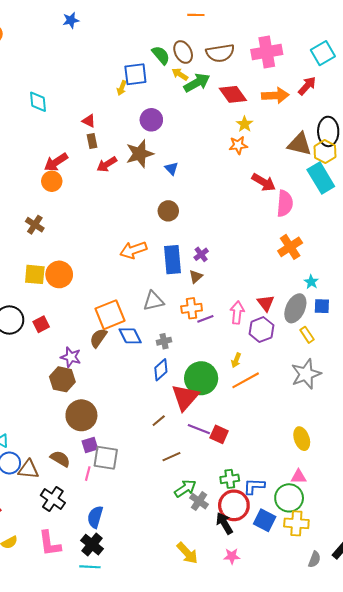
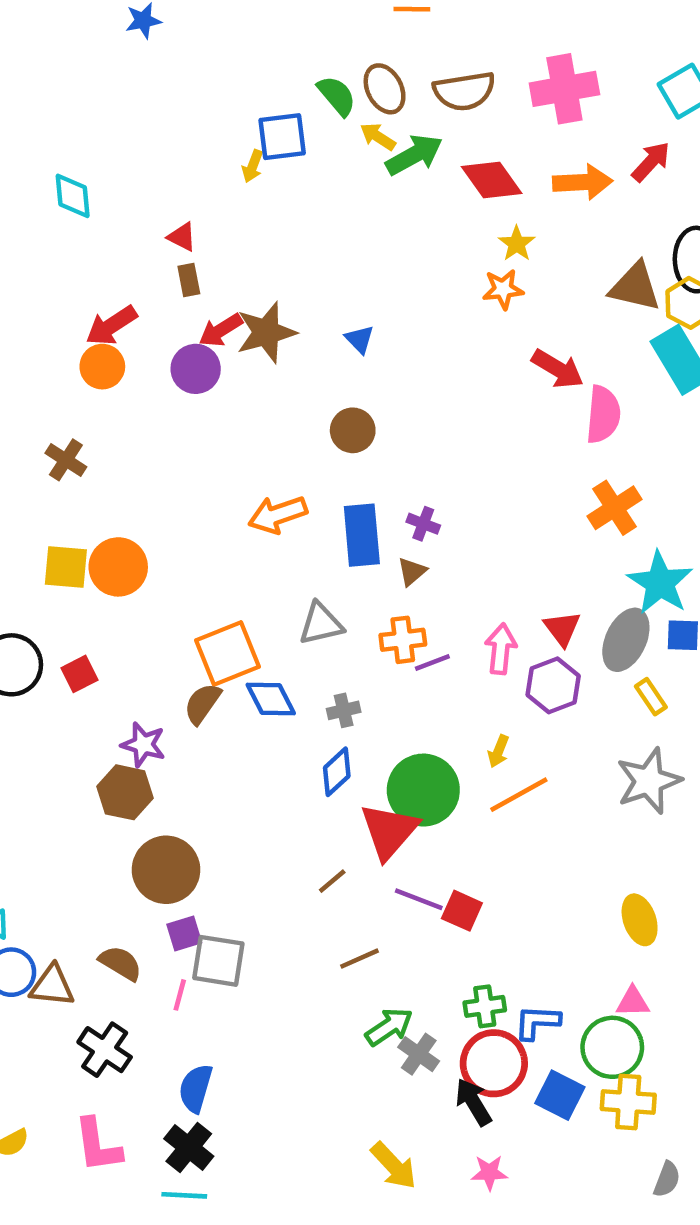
purple circle: (151, 120) -> (196, 369), moved
brown star: (140, 154) -> (266, 332), moved
purple cross: (201, 254) -> (423, 524), turned -32
cyan star: (311, 282) -> (660, 583), size x2.0

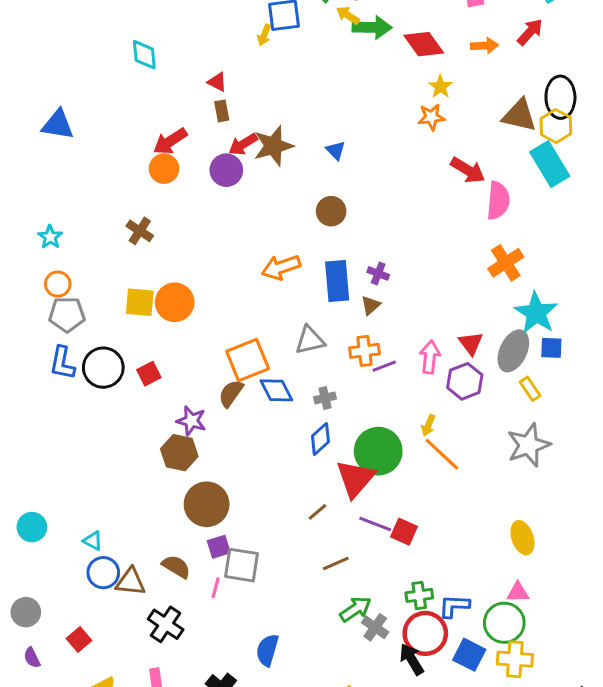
green arrow: (414, 155) -> (372, 27), turned 30
orange arrow: (583, 182) -> (485, 46), size x0.7
orange line: (519, 795) -> (442, 454), turned 72
blue semicircle: (196, 1088) -> (267, 650), moved

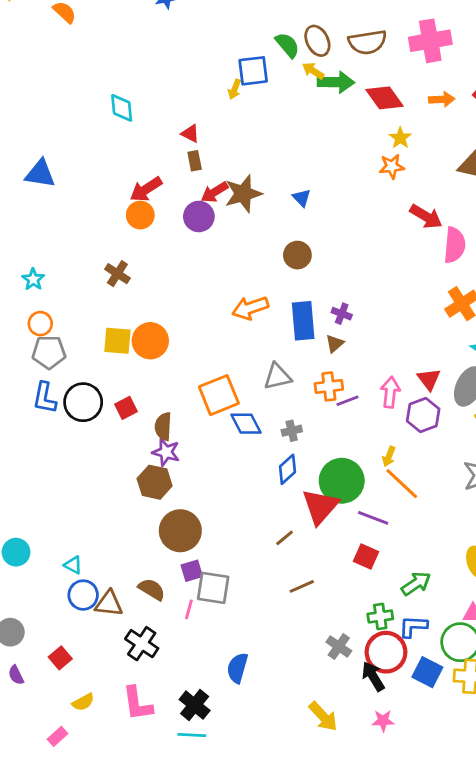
brown semicircle: (231, 393) -> (163, 426), moved, turned -32
purple line: (375, 524) -> (373, 518), moved
green arrow: (355, 609) -> (416, 584), moved

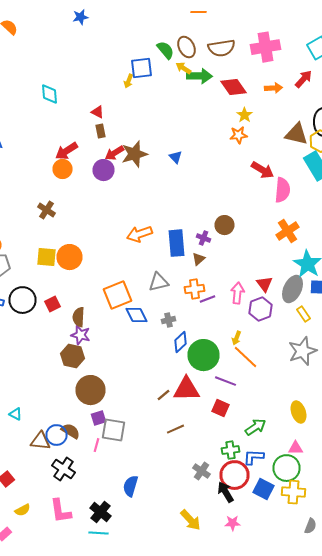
brown circle: (297, 255) -> (224, 225), moved
blue diamond: (287, 469) -> (180, 342), moved
red triangle: (320, 506) -> (186, 389), moved, turned 48
blue circle: (83, 595) -> (56, 435), moved

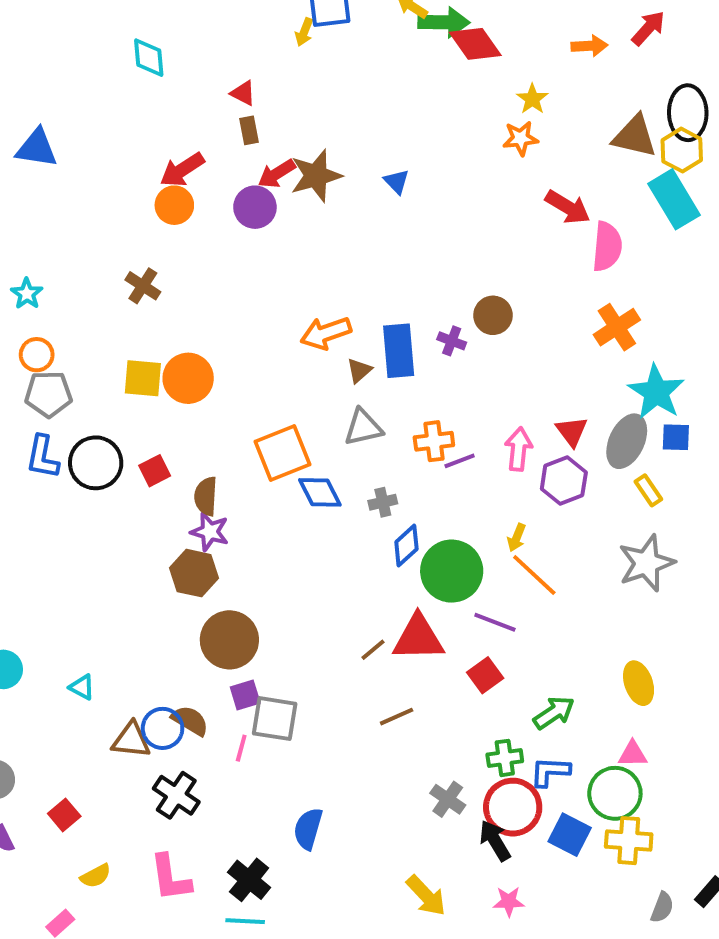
red diamond: (234, 87) -> (475, 44), moved
brown triangle: (198, 259) -> (359, 370), moved
red square: (220, 408) -> (485, 675), turned 30

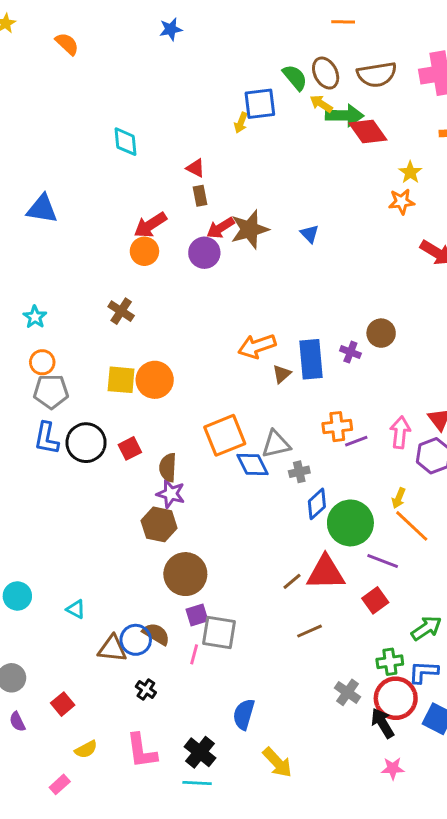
gray triangle: (363, 427) -> (276, 444), moved
black cross: (176, 795) -> (146, 689), size x0.6
yellow arrow: (426, 896) -> (277, 763), moved

